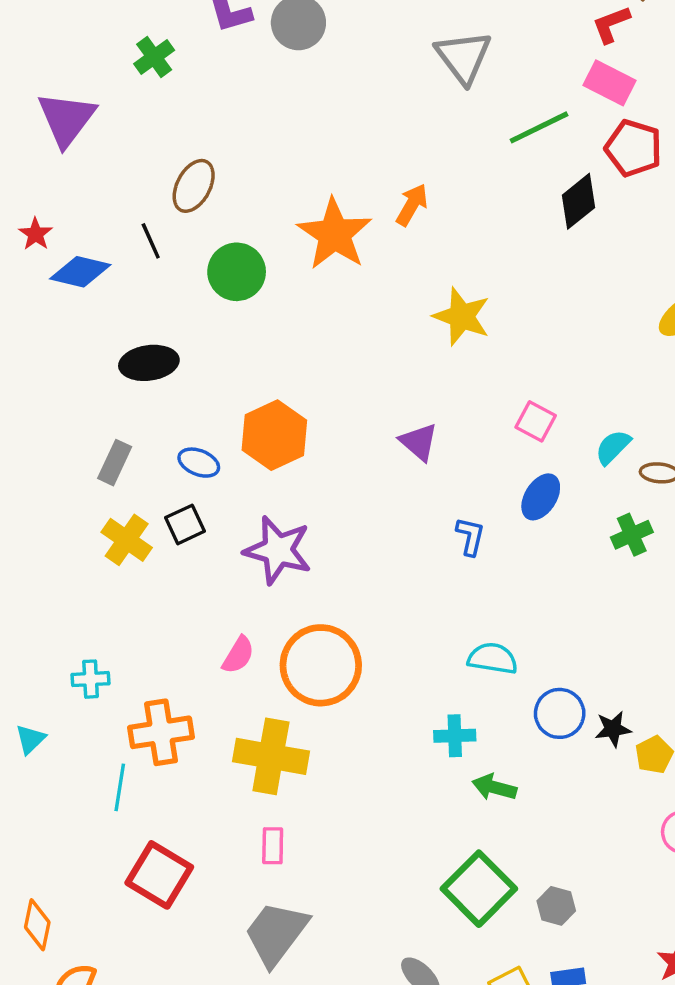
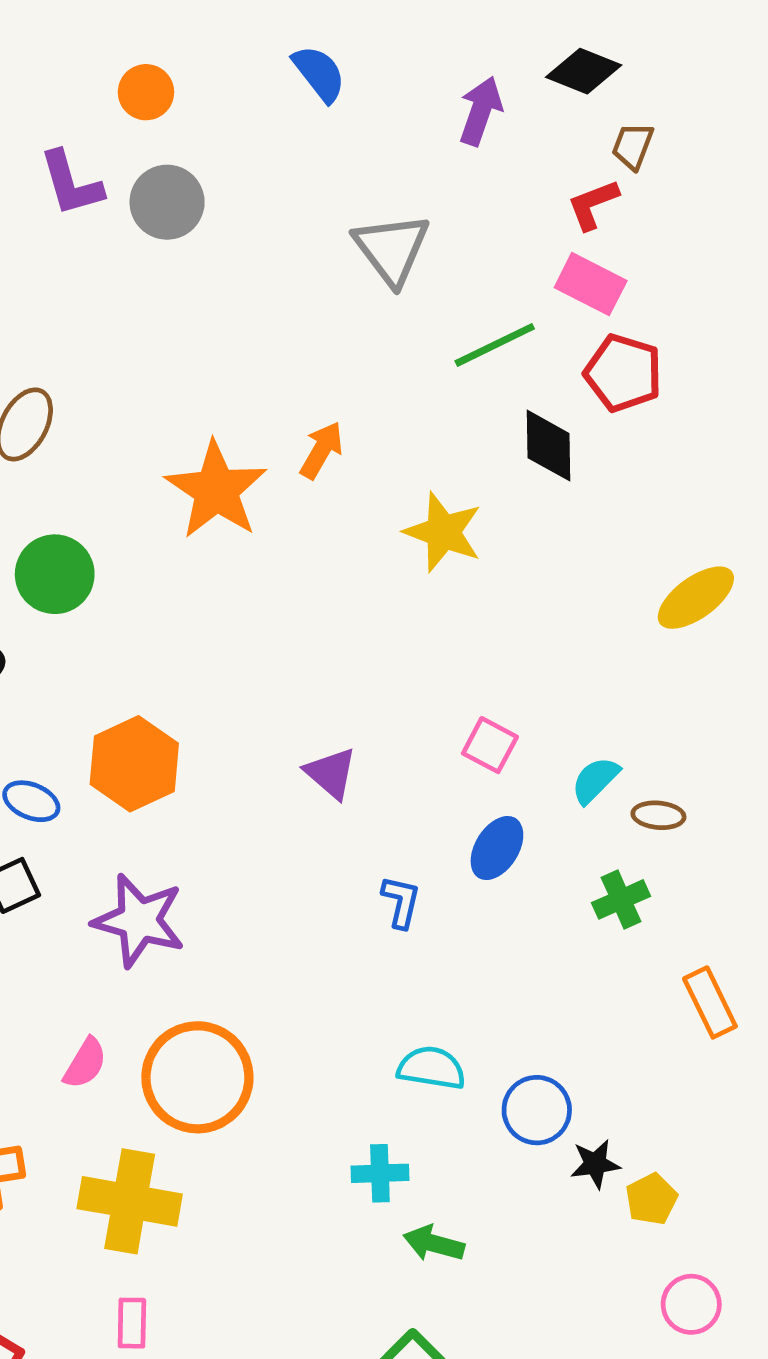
black diamond: (579, 201) -> (548, 446), turned -52
green circle: (237, 272) -> (55, 574), moved
yellow star: (462, 316) -> (443, 532), moved
blue circle: (560, 713) -> (537, 1110), moved

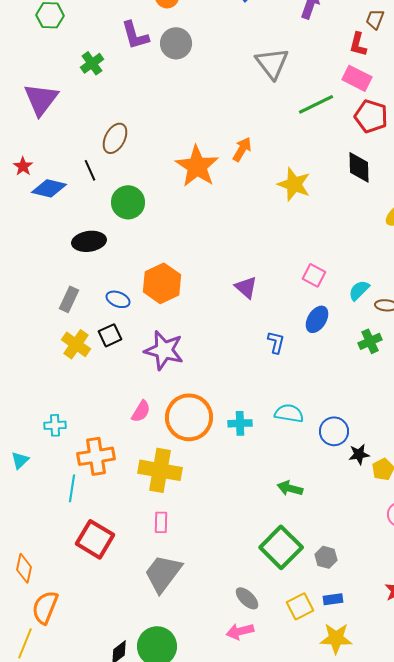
red L-shape: (593, 205) -> (358, 44), turned -55
black diamond: (548, 446) -> (359, 167), moved
cyan cross: (380, 1173) -> (240, 423), moved

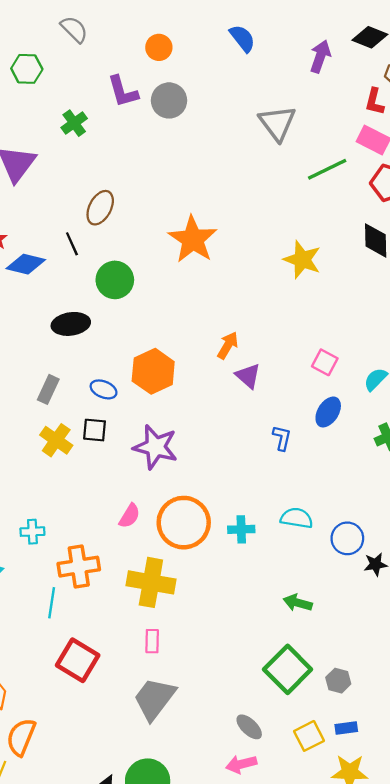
orange arrow: (242, 149) -> (228, 345), moved
black square: (110, 335) -> (95, 430), turned 30

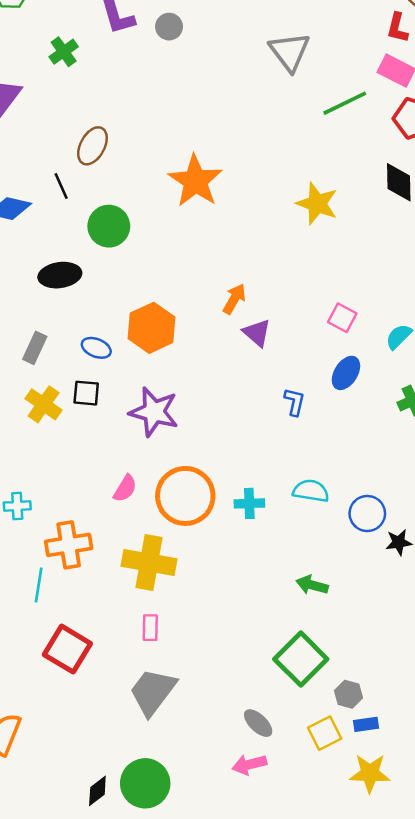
gray circle: (169, 100) -> (169, 27), size x0.7
gray hexagon: (338, 681) -> (348, 694), moved

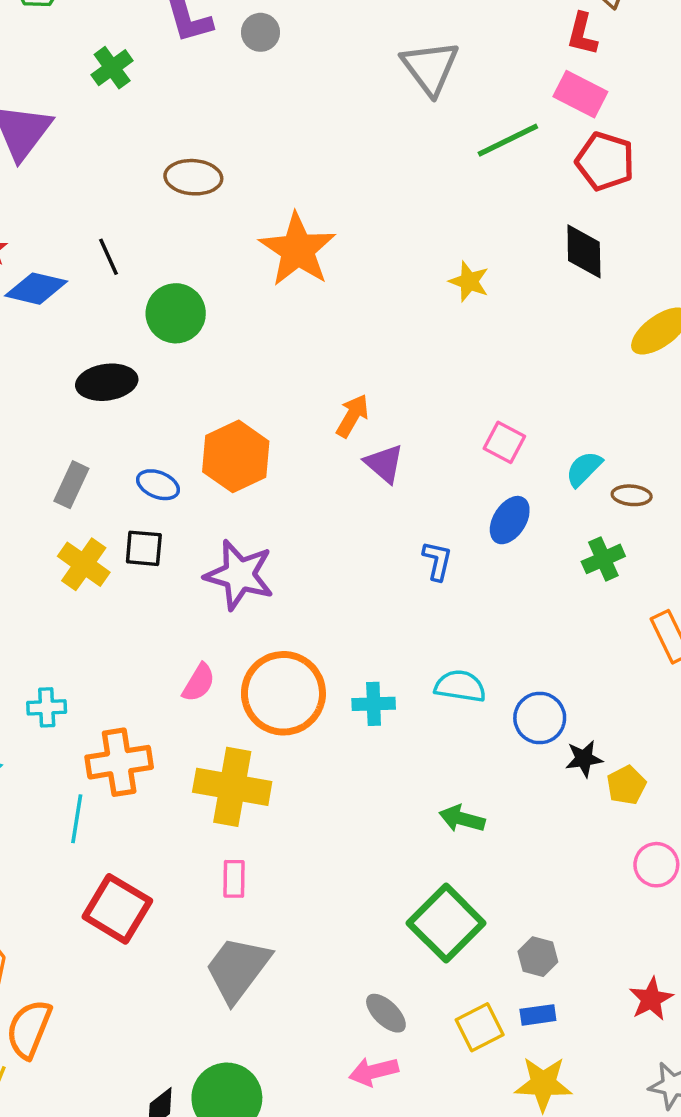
brown ellipse: (92, 146) -> (193, 177), moved, turned 66
yellow star: (317, 204) -> (469, 281), size x0.7
gray hexagon: (348, 694) -> (538, 957), moved

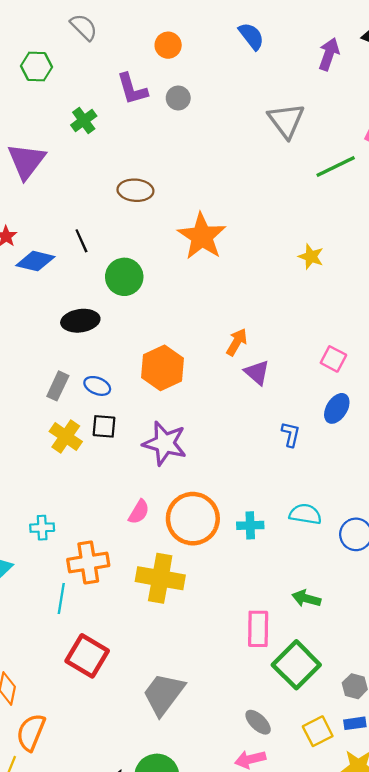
blue ellipse: (158, 485) -> (97, 386), moved
pink rectangle: (234, 879) -> (258, 629), moved, size x1.5

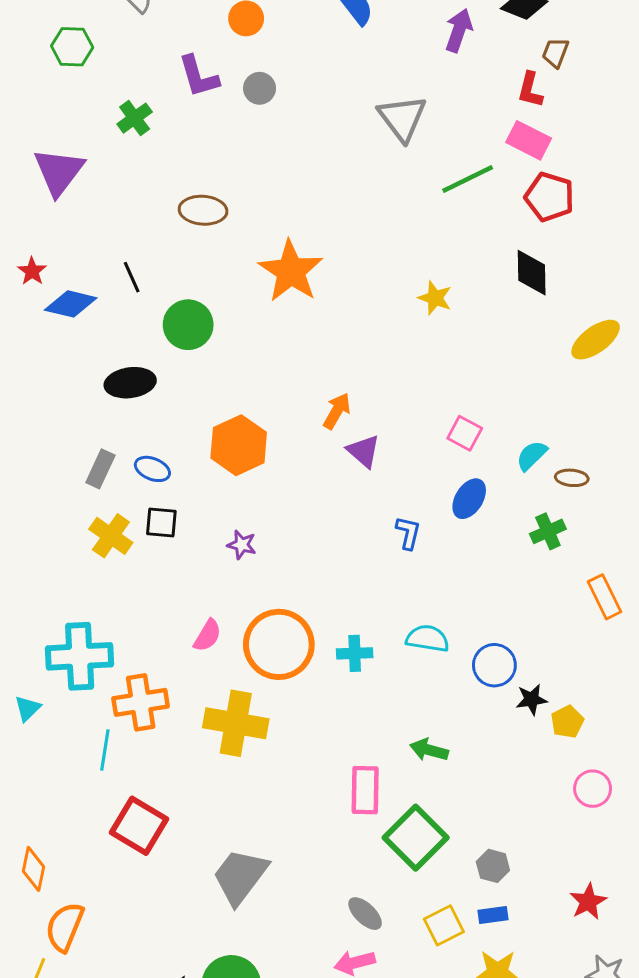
purple star: (165, 443) -> (242, 545), size x0.5
cyan cross: (42, 528) -> (80, 656), size x2.0

